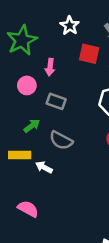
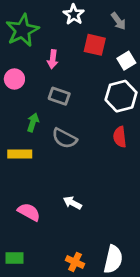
pink circle: (27, 85) -> (14, 79), moved
green arrow: (32, 126) -> (33, 122), turned -35
white arrow: (44, 167) -> (72, 203), moved

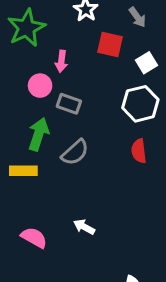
pink circle: (14, 79) -> (40, 86), moved
green arrow: (33, 122) -> (39, 134), size x1.5
gray semicircle: (64, 138) -> (75, 152), turned -70

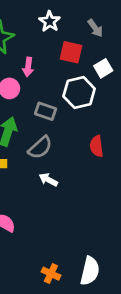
gray rectangle: (69, 104) -> (46, 111), moved
white hexagon: (140, 104) -> (79, 92), moved
white arrow: (84, 227) -> (48, 180), moved

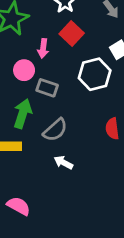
red square: (71, 52) -> (72, 33), moved, turned 30
gray rectangle: (46, 111) -> (47, 88), moved

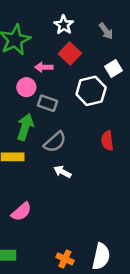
pink arrow: (43, 48) -> (44, 67), turned 84
pink semicircle: (19, 206) -> (21, 212), turned 110

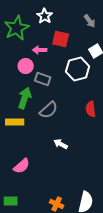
white star: (64, 25) -> (45, 16), moved
red square: (70, 54) -> (61, 39), turned -30
white arrow: (62, 172) -> (61, 144), moved

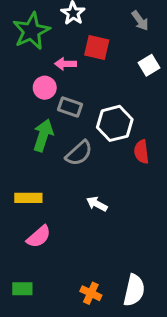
white hexagon: (78, 69) -> (115, 123), moved
yellow rectangle: (15, 122) -> (28, 198), moved

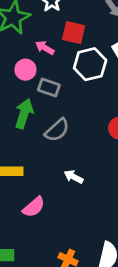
pink arrow: (66, 64) -> (45, 48), turned 30
white hexagon: (115, 123) -> (90, 64), moved
pink semicircle: (39, 237) -> (34, 207), moved

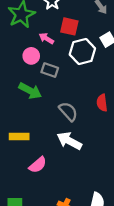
green arrow: (24, 114) -> (30, 91), turned 100
gray semicircle: (57, 130) -> (68, 111), moved, turned -90
white arrow: (74, 177) -> (69, 141), size x1.6

